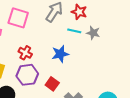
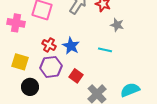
cyan line: (74, 31) -> (105, 50), moved
blue star: (60, 54) -> (71, 46), moved, turned -30

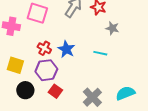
red square: (76, 76) -> (55, 91), moved

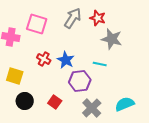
gray star: (112, 28) -> (112, 39), size x1.5
purple hexagon: (46, 70) -> (80, 81), moved

